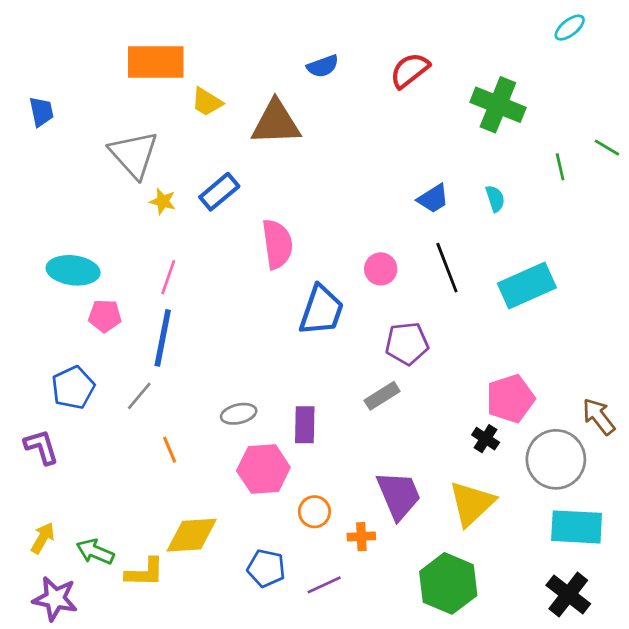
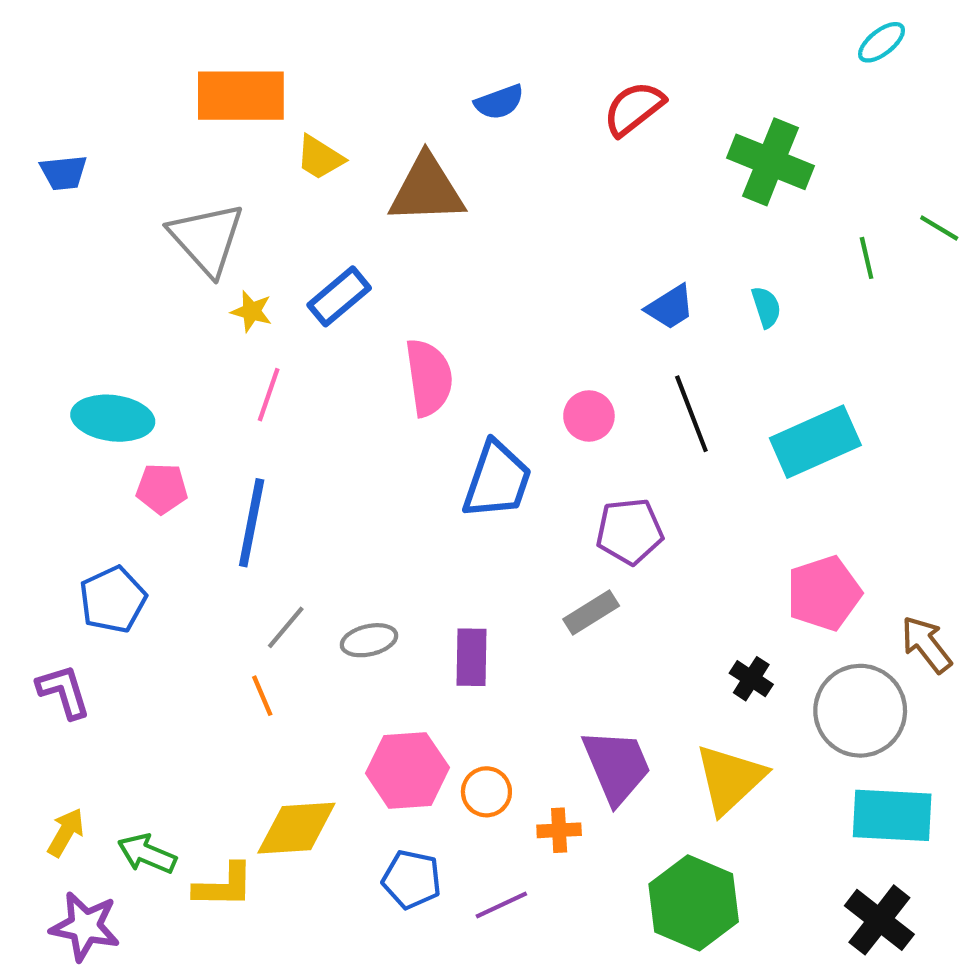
blue trapezoid: (41, 112) -> (64, 173), turned 96
pink line: (168, 277) -> (269, 395), moved
gray line: (139, 396) -> (286, 627), moved
pink pentagon: (510, 399) -> (824, 593), moved
pink hexagon: (263, 469) -> (407, 770), moved

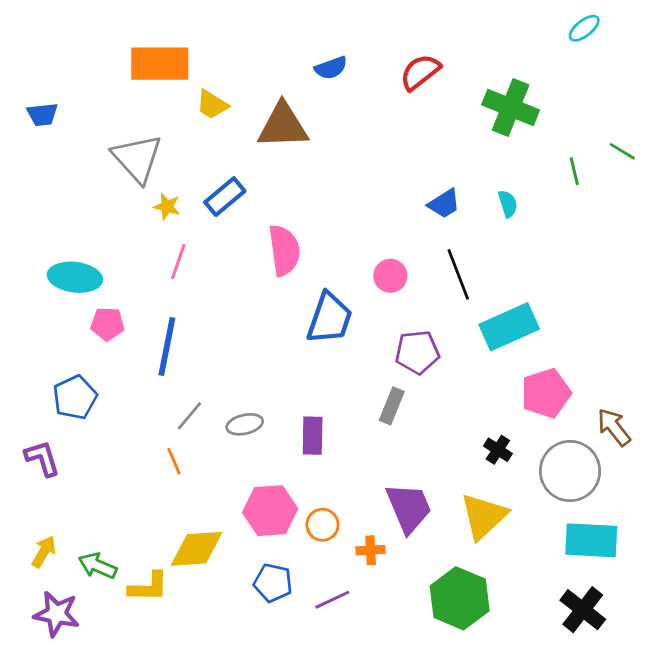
cyan rectangle: (815, 442) -> (509, 327), moved
gray rectangle: (591, 612) -> (392, 406), turned -36

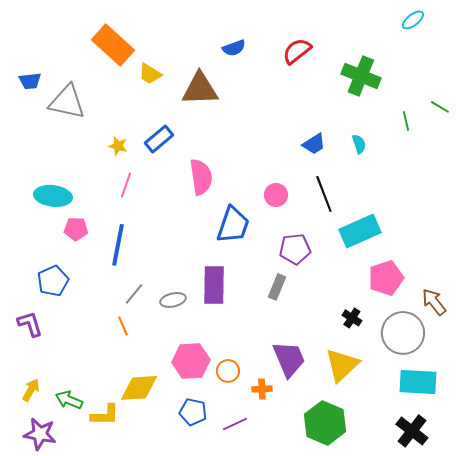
orange rectangle: (160, 64) -> (113, 45), turned 42
gray triangle: (137, 158) -> (67, 102), moved, turned -36
purple rectangle: (313, 436) -> (214, 285), moved, size x1.4

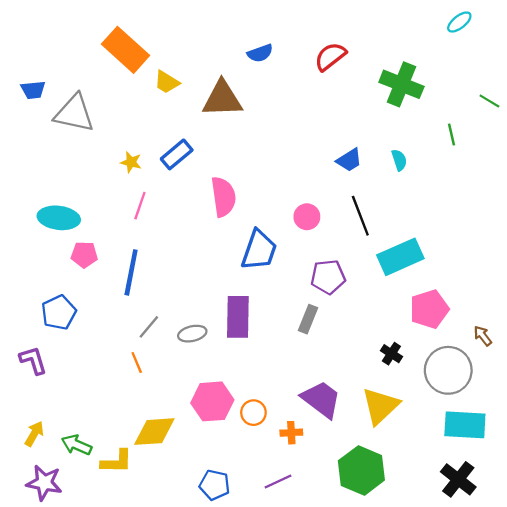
green line: (440, 107) -> (489, 101), moved
brown arrow: (434, 302) -> (483, 336), size x0.7
purple trapezoid: (289, 359) -> (321, 399), turned -30
blue pentagon: (193, 412) -> (215, 485), moved
purple line: (235, 424) -> (278, 482), moved

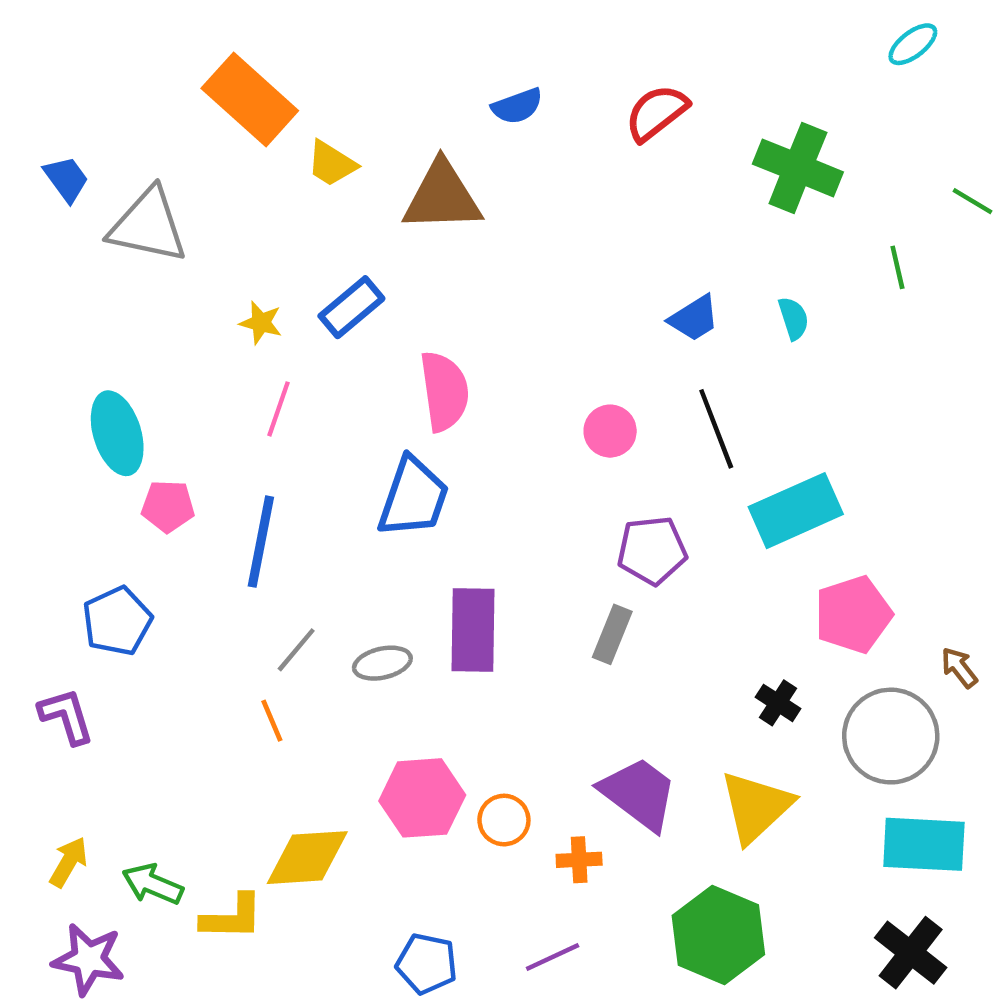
blue trapezoid: (33, 90) -> (66, 179), turned -120
cyan ellipse: (59, 218) -> (117, 433), turned 66
blue trapezoid: (259, 250) -> (413, 497), moved

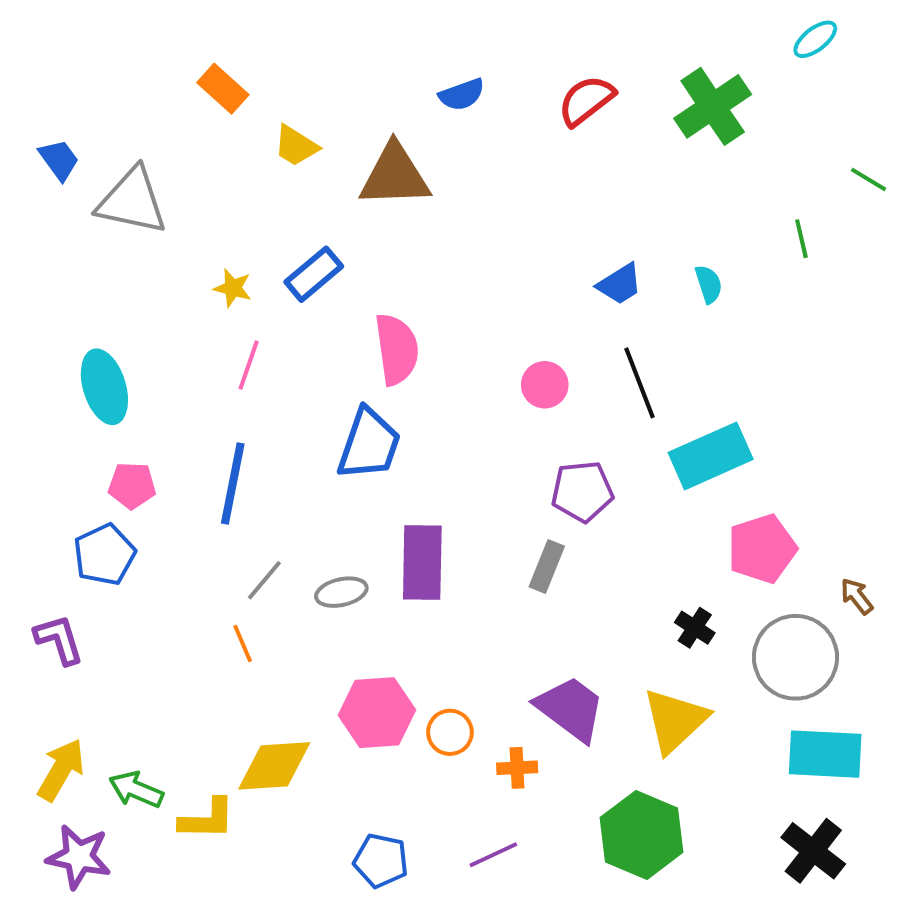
orange rectangle: (250, 99) -> (223, 89), size x0.6
green cross: (798, 168) -> (713, 106), moved, turned 34
pink pentagon: (168, 506) -> (132, 486), moved
yellow arrow: (69, 862) -> (61, 770), size x1.4

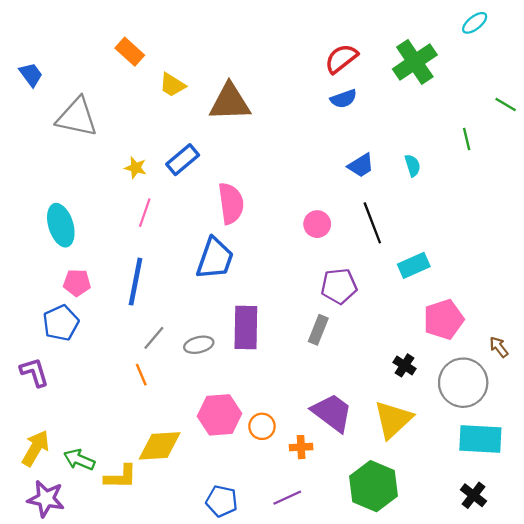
blue semicircle: (462, 95) -> (344, 99), moved
blue trapezoid: (59, 160) -> (31, 75), moved
cyan rectangle: (711, 456) -> (414, 265), size x0.7
black cross: (813, 851) -> (473, 495), size x0.7

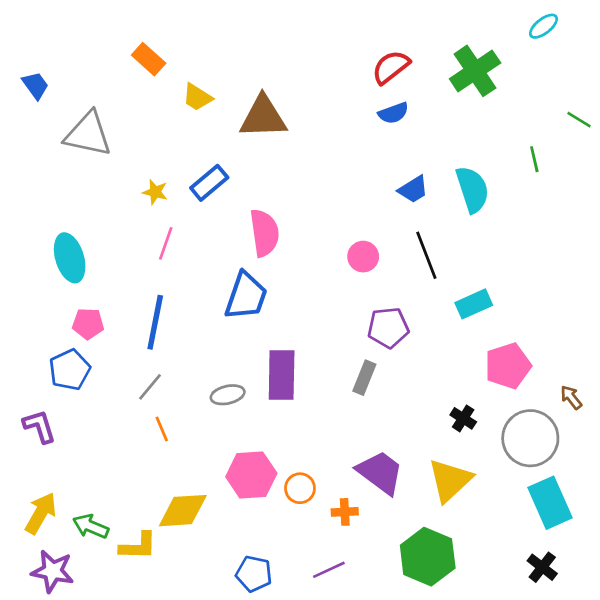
cyan semicircle: (413, 165) -> (472, 189), size x1.8
gray line: (154, 338) -> (150, 387), moved
cyan rectangle: (480, 439) -> (550, 503), turned 63

